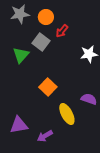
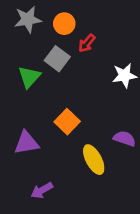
purple triangle: (19, 125) -> (26, 143), moved
purple arrow: (45, 136) -> (42, 190), moved

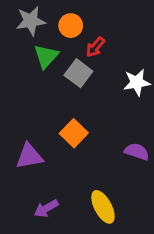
gray square: (57, 59) -> (78, 73), moved
green triangle: (29, 77) -> (46, 56), moved
yellow ellipse: (94, 160) -> (103, 207), moved

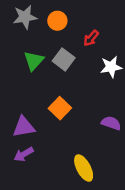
red arrow: (95, 47) -> (91, 38), moved
green triangle: (46, 56) -> (34, 61), moved
purple arrow: (46, 208) -> (24, 154), moved

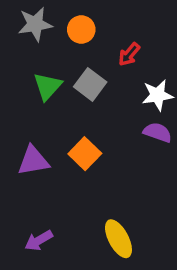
purple semicircle: (111, 123) -> (157, 132), moved
purple triangle: (24, 127) -> (33, 161), moved
purple arrow: (24, 154) -> (39, 241), moved

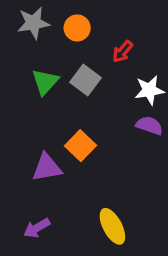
purple triangle: (33, 161) -> (47, 168), moved

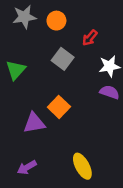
green triangle: (45, 82) -> (16, 70), moved

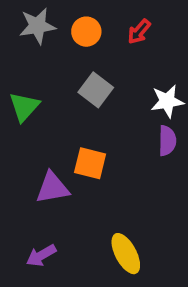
red arrow: (90, 38) -> (139, 32), moved
purple semicircle: (110, 92) -> (167, 141), turned 72
orange square: (59, 107) -> (90, 163), turned -30

